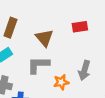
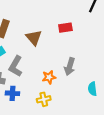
gray L-shape: (38, 65) -> (16, 66), moved, turned -60

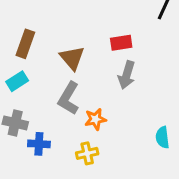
gray L-shape: (16, 66) -> (69, 98), moved
gray arrow: (70, 67) -> (127, 75), moved

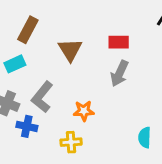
gray L-shape: (69, 98) -> (42, 97), moved

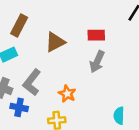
brown triangle: (70, 50) -> (55, 42), turned 35
orange star: (84, 111) -> (67, 94), turned 30

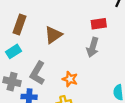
red rectangle: (96, 35) -> (99, 24), moved

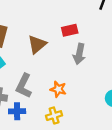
red rectangle: (99, 24) -> (70, 30), moved

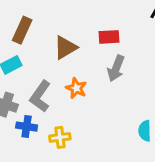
orange star: (58, 89) -> (76, 88), moved
yellow cross: (54, 116) -> (60, 137), moved

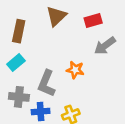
brown triangle: (65, 48) -> (56, 16), moved
gray arrow: (116, 68) -> (105, 46), turned 45

